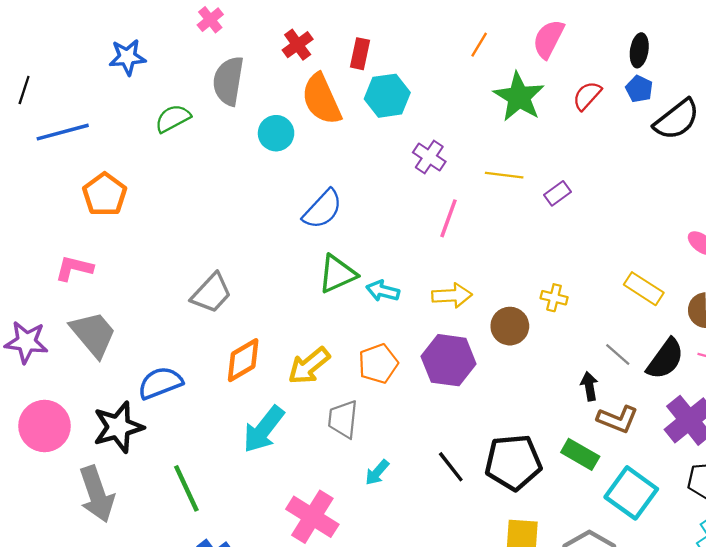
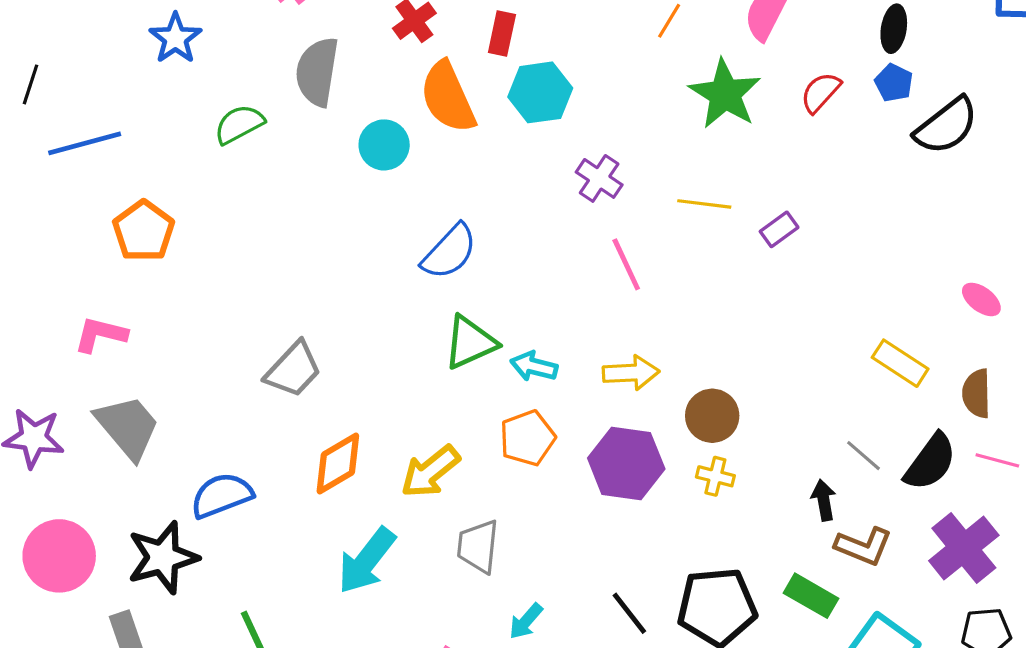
blue star: (127, 57) -> (175, 38), turned -30
pink line: (449, 218) -> (626, 264), turned -45
yellow cross: (554, 298) -> (715, 476), moved
orange pentagon: (378, 364) -> (527, 438), moved

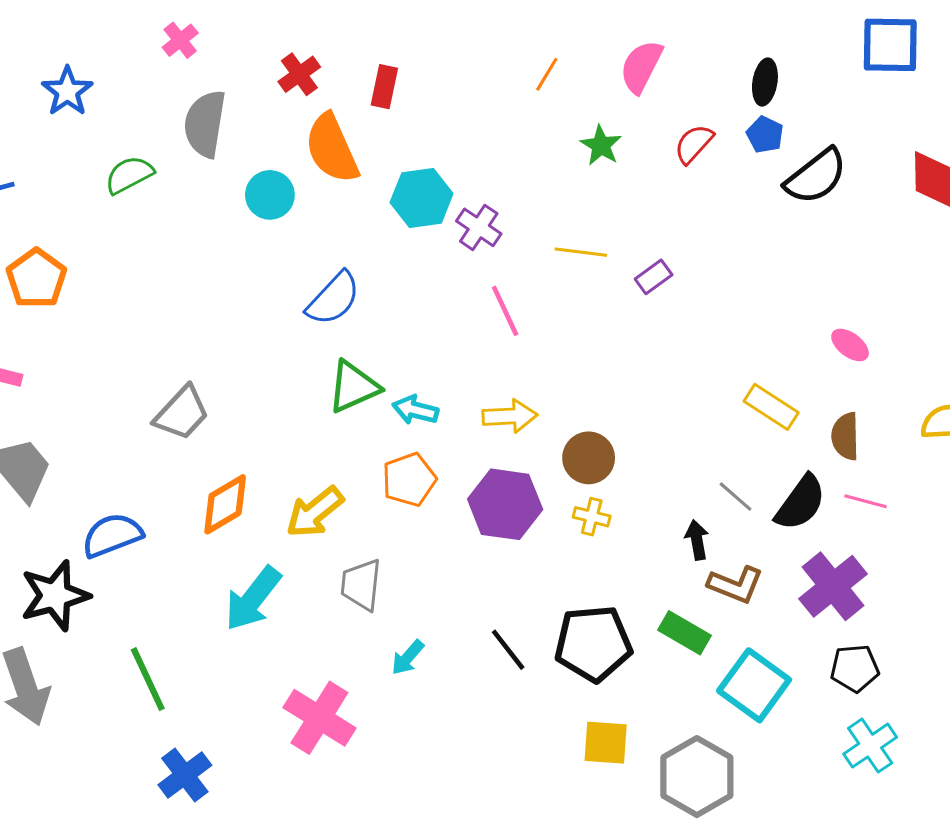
cyan hexagon: (540, 92) -> (422, 198), moved
green star: (725, 94) -> (601, 145), size x0.6

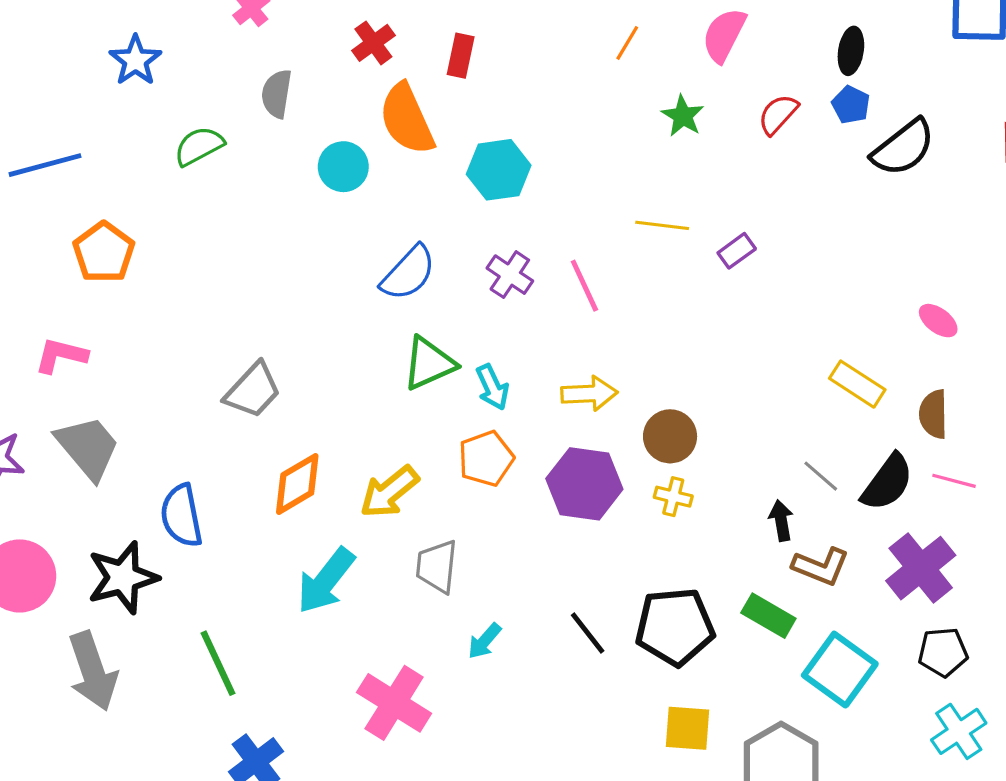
gray semicircle: (205, 124) -> (277, 94), size x0.7
purple cross: (479, 227) -> (510, 275), moved
cyan arrow: (415, 410) -> (492, 387), turned -129
blue semicircle: (112, 535) -> (181, 516), turned -80

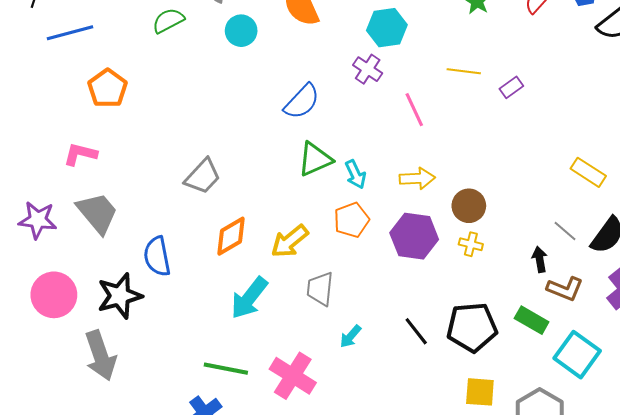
cyan circle: (343, 167) -> (241, 31), moved
cyan hexagon: (499, 170) -> (387, 28), moved
purple cross: (510, 275) -> (368, 69), moved
green line: (218, 663) -> (226, 369), moved, turned -54

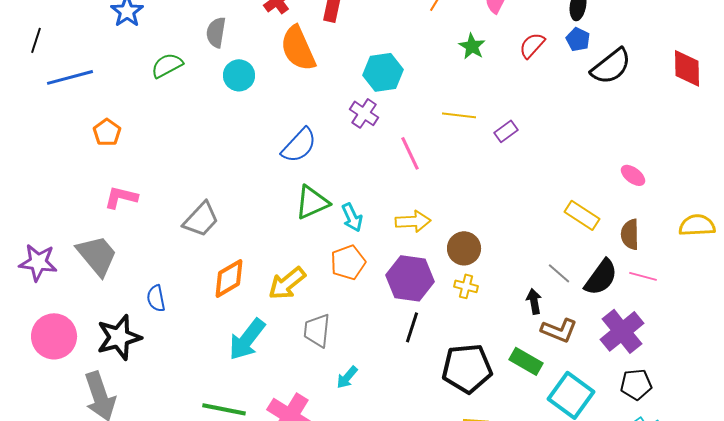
orange pentagon: (108, 88) -> (107, 132), size x0.7
pink L-shape: (80, 154) -> (121, 197), moved
blue semicircle: (157, 256) -> (156, 298), size x0.7
black line: (416, 331) -> (412, 327), moved, turned 56

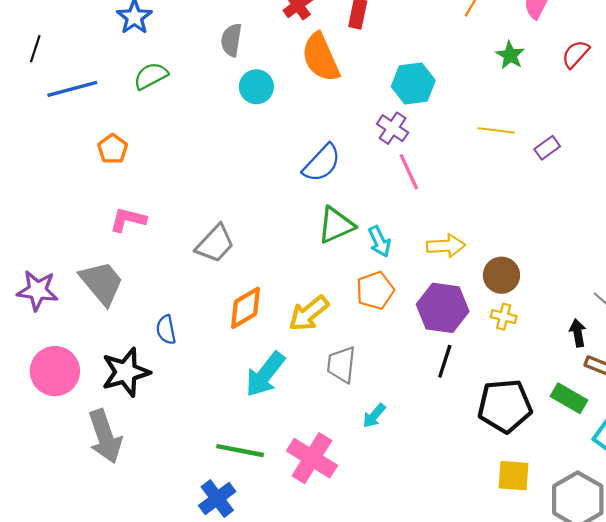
green semicircle: (167, 65) -> (151, 76), moved
pink line: (410, 153) -> (409, 172), moved

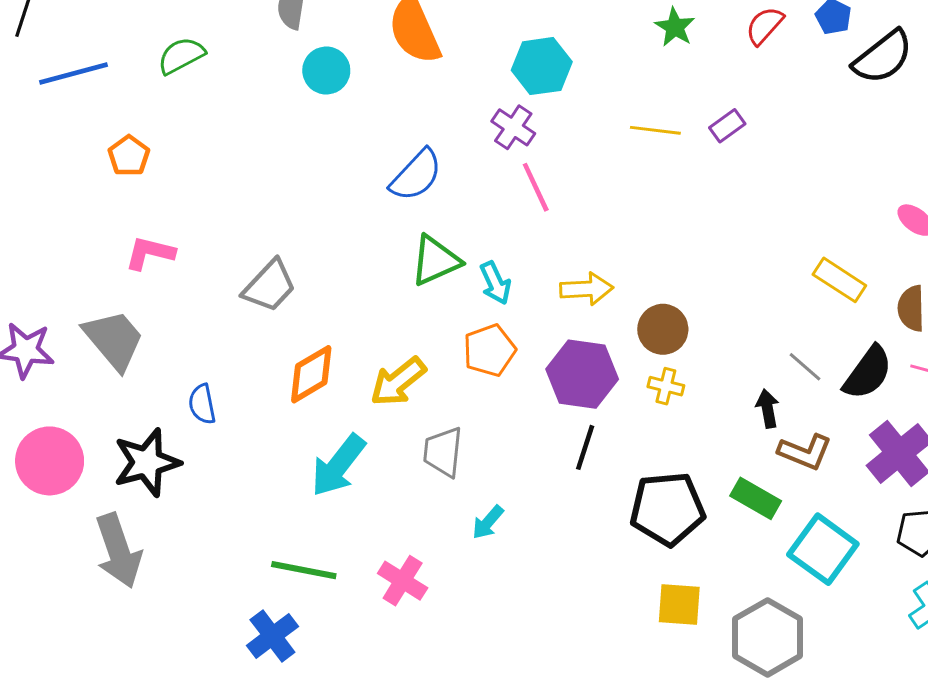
purple rectangle: (547, 148) -> (727, 126), moved
pink cross: (312, 458) -> (403, 581), size x0.7

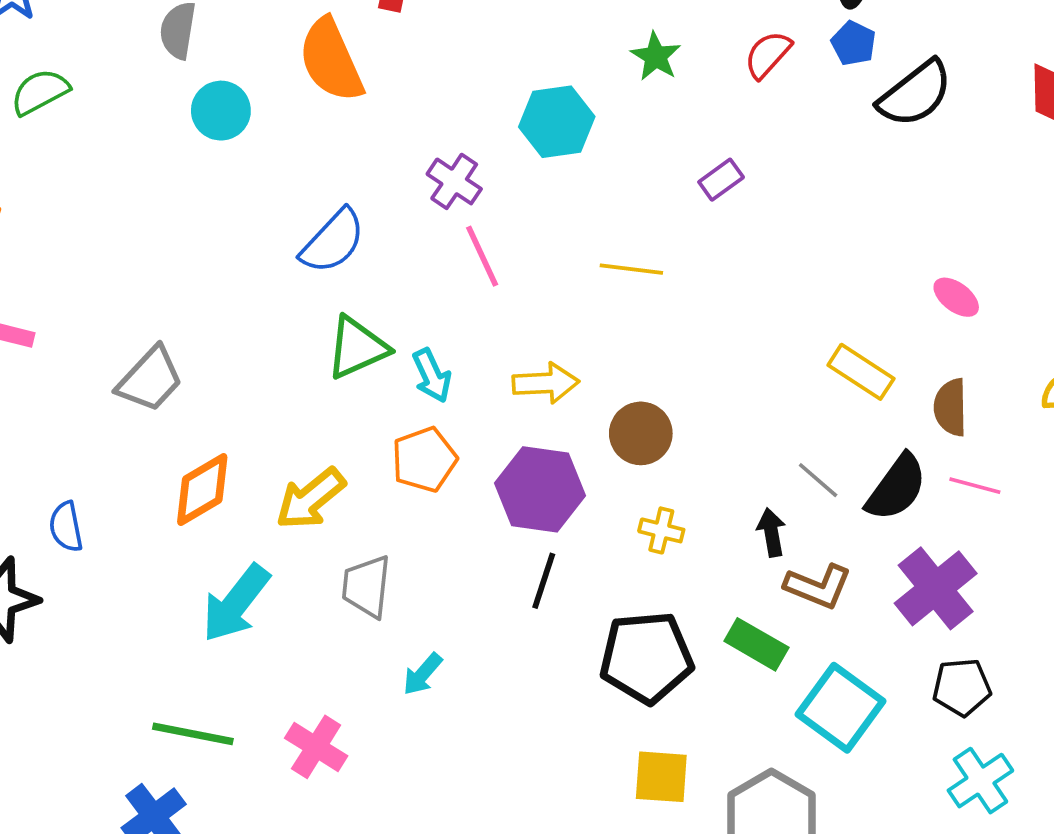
cyan hexagon: (542, 66) -> (557, 122), moved
yellow line: (655, 130) -> (631, 269), moved
yellow cross: (666, 386) -> (661, 530), moved

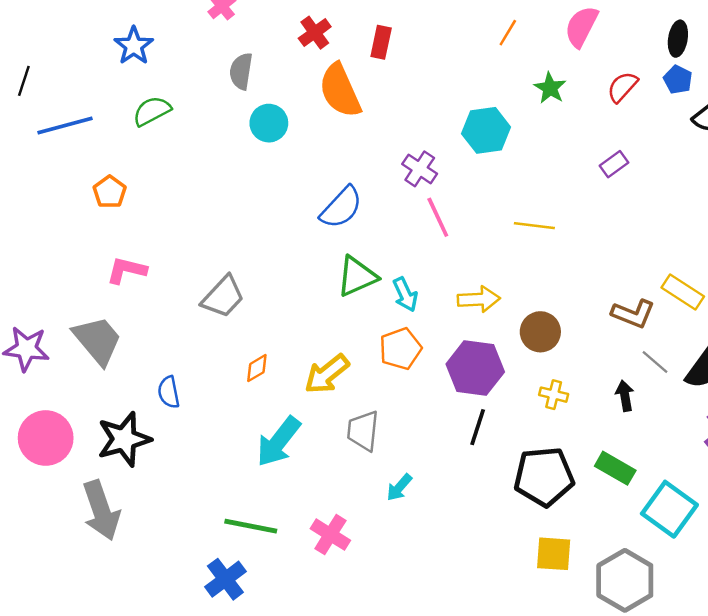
purple rectangle: (721, 180) -> (614, 164), moved
orange diamond: (202, 489) -> (257, 368), size x0.6
brown L-shape: (818, 586) -> (633, 314), moved

